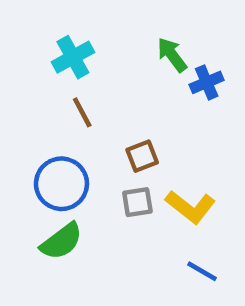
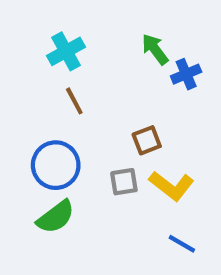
brown square: (142, 156) -> (147, 140), moved

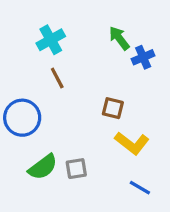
brown square: (147, 140) -> (113, 108), turned 35
blue circle: (56, 165) -> (22, 118), moved
gray square: (124, 182) -> (76, 169), moved

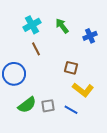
green arrow: (119, 38) -> (62, 26), moved
blue line: (140, 188) -> (71, 110), moved

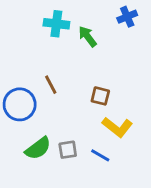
cyan cross: (32, 25) -> (56, 24), moved, turned 36
blue cross: (90, 36) -> (127, 17), moved
brown line: (36, 49) -> (51, 85), moved

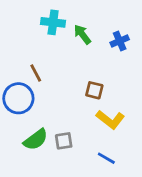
blue cross: (127, 17) -> (120, 41), moved
brown line: (51, 85) -> (36, 73), moved
blue line: (100, 155) -> (106, 158), moved

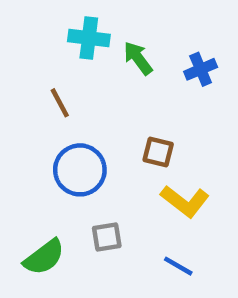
brown line: (36, 73) -> (60, 103), moved
blue circle: (18, 98) -> (80, 170), moved
green semicircle: (36, 140) -> (44, 257), moved

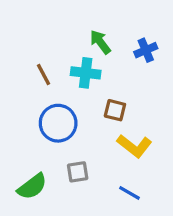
cyan cross: (89, 38) -> (86, 73), moved

